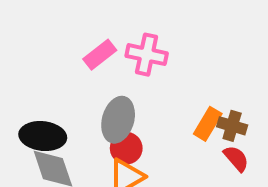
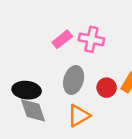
red circle: (126, 148) -> (107, 88), moved

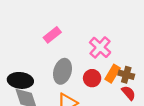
pink cross: (91, 39) -> (100, 47), moved, turned 30

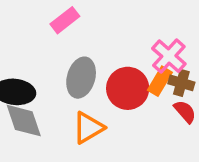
pink cross: (100, 47) -> (169, 56), moved
red circle: (92, 78) -> (128, 88), size x1.5

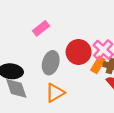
red circle: (128, 88) -> (79, 52), moved

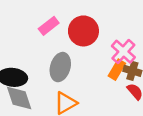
red circle: (79, 52) -> (83, 31), moved

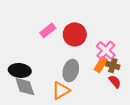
gray ellipse: (60, 67) -> (71, 70), moved

